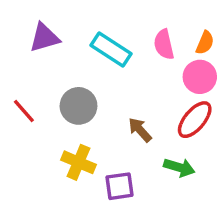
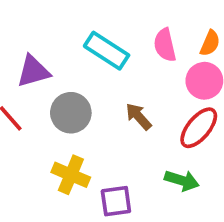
purple triangle: (44, 38) -> (33, 71), moved
brown arrow: (140, 130) -> (139, 116), moved

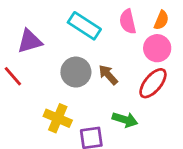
gray circle: (71, 113) -> (76, 72), moved
green arrow: (182, 180) -> (125, 120), moved

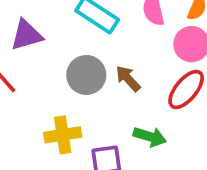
yellow cross: (58, 118) -> (63, 135), turned -32

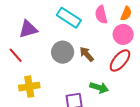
yellow cross: (63, 135) -> (29, 87), moved

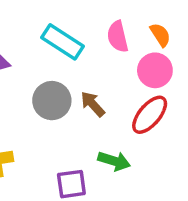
orange semicircle: (126, 14) -> (160, 35), turned -56

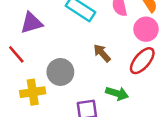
gray circle: (52, 101) -> (60, 72), moved

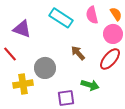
purple triangle: (31, 23) -> (22, 29), turned 36

